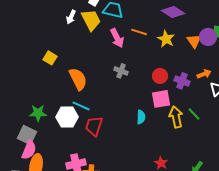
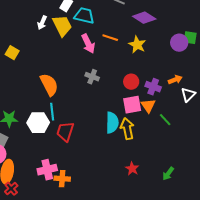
orange triangle: (194, 41) -> (148, 106), moved
yellow square: (50, 58) -> (12, 53), moved
cyan line: (81, 106) -> (52, 112), turned 60
cyan semicircle: (141, 117) -> (112, 123), size x1.5
yellow arrow: (176, 117) -> (127, 129), moved

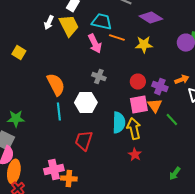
cyan trapezoid: (84, 16) -> (102, 22), moved
yellow star: (137, 45) -> (144, 45), turned -30
white hexagon: (38, 123) -> (86, 103), moved
red trapezoid: (65, 132) -> (84, 141), moved
red star: (132, 169) -> (135, 155), moved

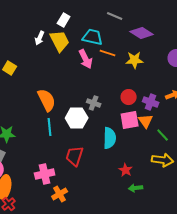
gray cross: (99, 77) -> (94, 103), moved
yellow arrow: (134, 129) -> (163, 160), moved, turned 110
pink cross: (54, 170) -> (45, 174), moved
green arrow: (175, 174) -> (136, 188), moved, turned 48
orange cross: (69, 179) -> (60, 194), turned -35

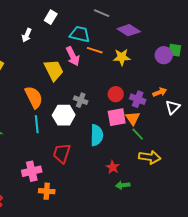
yellow trapezoid: (60, 41) -> (54, 70), moved
green line: (163, 135) -> (138, 134), moved
orange cross: (60, 194) -> (47, 191), turned 35

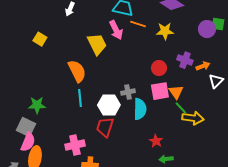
purple cross: (138, 99) -> (185, 60), moved
gray cross: (81, 100) -> (128, 92), moved, turned -32
white hexagon: (64, 115) -> (109, 105), moved
yellow arrow: (150, 157) -> (193, 118), moved

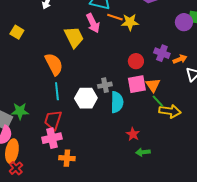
yellow star: (165, 31) -> (130, 22), moved
green star: (37, 105) -> (20, 111), moved
red trapezoid: (105, 127) -> (53, 120), moved

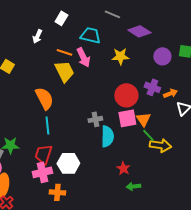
orange line: (115, 17) -> (64, 52), moved
purple circle: (184, 22) -> (162, 56), moved
red circle: (136, 61) -> (126, 95), size x1.5
white hexagon: (86, 98) -> (68, 163), moved

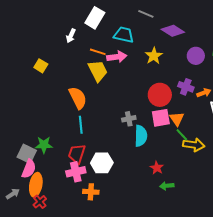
white rectangle: (61, 18) -> (95, 18), size x1.5
yellow star: (120, 56) -> (154, 56), turned -30
pink arrow: (83, 57) -> (117, 57), turned -72

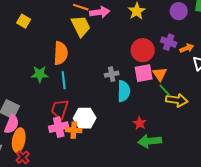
orange semicircle: (78, 98) -> (61, 53), turned 30
green star: (44, 145) -> (40, 74), moved
green arrow: (167, 186) -> (150, 141), size x1.6
orange cross: (91, 192) -> (74, 130), moved

